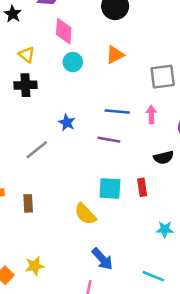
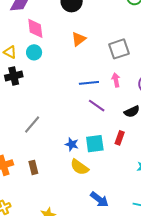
cyan circle: (73, 62) -> (34, 52), moved
blue star: (67, 123) -> (72, 144), moved
purple line: (109, 140) -> (97, 106), moved, turned 36
red rectangle: (142, 187) -> (120, 138), turned 40

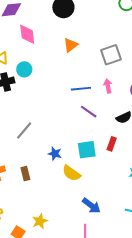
cyan circle: (34, 52) -> (24, 69), moved
blue star: (72, 144) -> (55, 154), moved

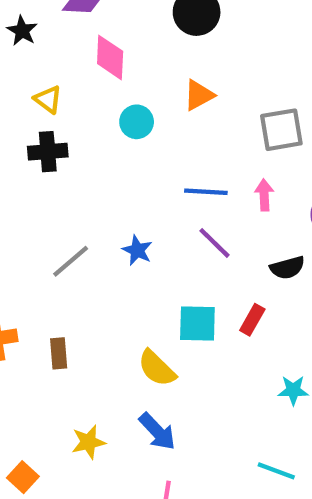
cyan circle: (24, 69) -> (137, 122), moved
blue star: (55, 154) -> (137, 250), moved
blue arrow: (91, 206) -> (157, 431), moved
yellow star: (40, 221) -> (88, 442), moved

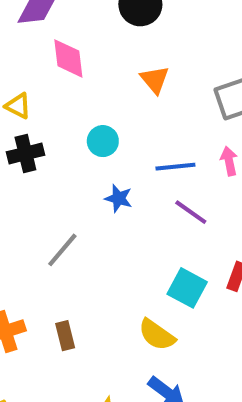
orange triangle: (199, 95) -> (155, 80), turned -32
cyan circle: (137, 122) -> (103, 141), moved
blue star: (137, 250) -> (119, 198), moved
cyan square: (197, 323) -> (187, 288), turned 36

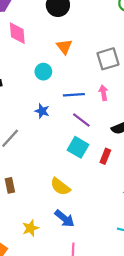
cyan circle: (103, 141) -> (43, 72), moved
cyan square: (187, 288) -> (78, 147), moved

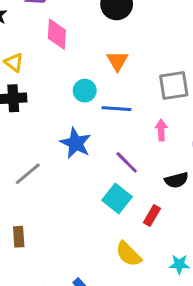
blue line: (74, 95) -> (116, 109), moved
blue star: (42, 111) -> (76, 143), size x1.5
yellow semicircle: (60, 187) -> (128, 254), moved

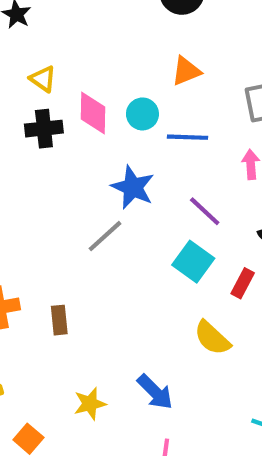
pink diamond: (57, 34) -> (93, 113), moved
orange triangle: (117, 61) -> (186, 71), turned 40
gray line: (28, 174) -> (105, 236), moved

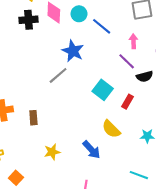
blue line: (188, 137) -> (102, 26), turned 36
purple line: (205, 211) -> (127, 61), moved
blue arrow: (155, 392) -> (92, 150), moved
yellow star: (90, 404) -> (52, 152), moved

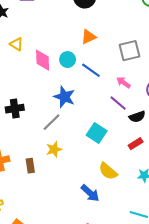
black cross: (29, 20) -> (15, 109), moved
pink arrow: (133, 41) -> (124, 83), turned -48
red rectangle: (128, 102) -> (136, 144), moved, turned 32
yellow star: (52, 152) -> (54, 149), moved

